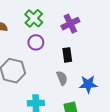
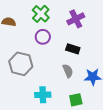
black rectangle: (67, 55) -> (73, 49), turned -64

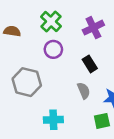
black rectangle: (73, 49) -> (90, 64), turned 40
green square: (76, 100) -> (102, 121), moved

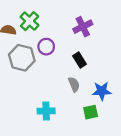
green cross: (51, 21) -> (30, 21), moved
gray hexagon: (27, 82) -> (22, 58), moved

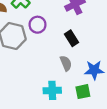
cyan cross: (46, 111) -> (52, 90), moved

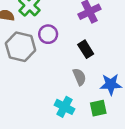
cyan cross: (52, 90) -> (64, 107), turned 30

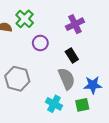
gray hexagon: (21, 47) -> (17, 79), moved
gray semicircle: (79, 77) -> (67, 79), size x1.5

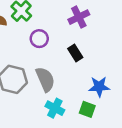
gray semicircle: (67, 79) -> (45, 79), moved
green square: (82, 105) -> (87, 109), turned 32

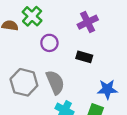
black rectangle: (75, 53) -> (84, 57), turned -42

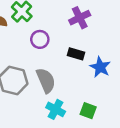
blue star: (107, 89) -> (100, 67), moved, turned 30

